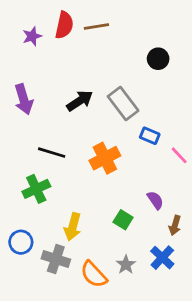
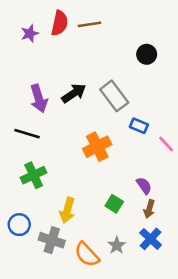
purple arrow: (24, 99) -> (39, 98), moved
black line: (52, 153) -> (27, 134), moved
brown arrow: (175, 225) -> (149, 209), moved

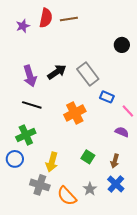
black circle: (147, 54) -> (122, 45), moved
black line: (27, 134) -> (32, 105), moved
purple semicircle: (144, 186) -> (122, 132), moved, turned -32
blue circle: (19, 225) -> (15, 159), moved

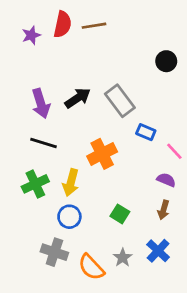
blue circle: (15, 159) -> (69, 217), moved
brown arrow: (115, 161) -> (164, 210), moved
yellow arrow: (52, 162) -> (71, 183), moved

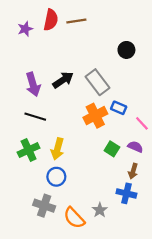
black circle: (166, 61) -> (126, 50), moved
orange cross: (102, 154) -> (95, 116), moved
green square: (120, 214) -> (112, 149), moved
blue cross: (158, 251) -> (126, 193), moved, turned -30

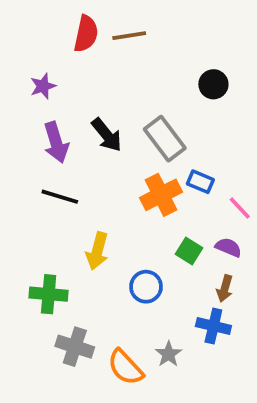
purple star: (25, 29) -> (43, 86), moved
black arrow: (63, 80) -> (107, 135), turned 85
green cross: (29, 150) -> (49, 294), moved, turned 30
blue circle: (56, 177) -> (146, 287), moved

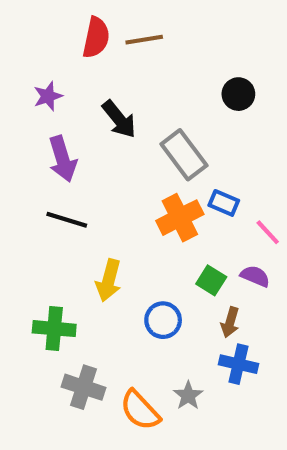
black arrow: (107, 135) -> (119, 119), moved
brown arrow: (225, 289) -> (230, 322), moved

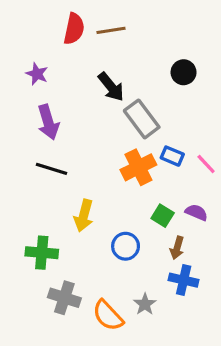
purple star: (48, 96) -> (37, 74), turned -30
black arrow: (119, 119) -> (111, 87), moved
pink line: (268, 232) -> (206, 164), moved

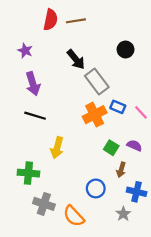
blue circle: (126, 246) -> (96, 188), moved
blue cross: (184, 280) -> (137, 192), moved
gray star: (145, 304) -> (123, 214), moved

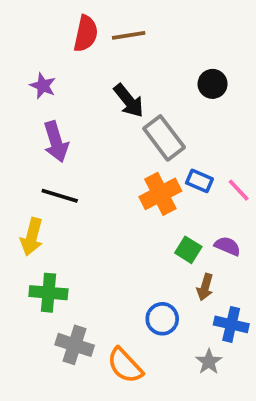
yellow arrow: (57, 148) -> (32, 237), moved

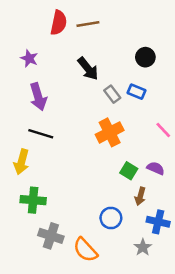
gray rectangle: (164, 138) -> (112, 94), size x0.6
blue rectangle: (199, 181) -> (136, 92), moved

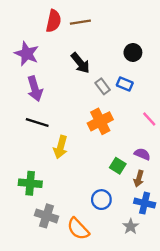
purple star: (29, 58) -> (27, 54), size x1.5
yellow arrow: (22, 162) -> (61, 147), moved
green square: (129, 171) -> (118, 166), moved
brown arrow: (140, 196) -> (139, 179), moved

